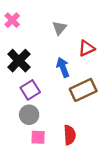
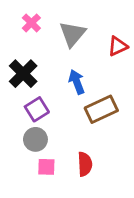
pink cross: (12, 20) -> (31, 23), moved
gray triangle: (60, 28) -> (72, 34), size x1.5
red triangle: (87, 48) -> (118, 46), moved

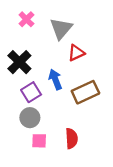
red triangle: (118, 46) -> (76, 53), moved
blue arrow: (77, 82) -> (55, 79), moved

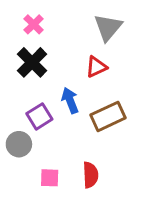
gray triangle: (61, 29) -> (108, 27), moved
black cross: (19, 62) -> (32, 62), moved
gray circle: (30, 118) -> (19, 144), moved

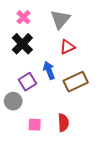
gray triangle: (108, 27) -> (60, 19), moved

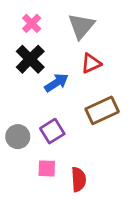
blue arrow: (49, 70) -> (56, 83), moved, turned 78
purple square: (27, 82) -> (52, 131), moved
red semicircle: (63, 123) -> (79, 179), moved

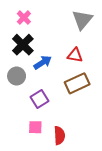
gray triangle: (81, 26) -> (82, 20), moved
red triangle: (91, 63) -> (75, 55), moved, turned 35
gray circle: (18, 137) -> (17, 76), moved

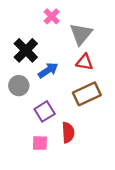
pink cross: (24, 18) -> (52, 16), moved
gray triangle: (82, 20) -> (81, 34), moved
red semicircle: (59, 136) -> (68, 133), moved

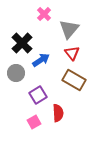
red triangle: (84, 62) -> (72, 53), turned 42
brown rectangle: (87, 94) -> (74, 80), turned 55
pink square: (40, 143) -> (34, 122), turned -32

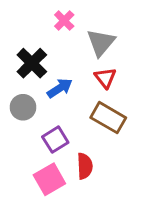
pink square: (34, 122) -> (49, 179), size x1.5

